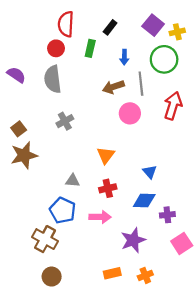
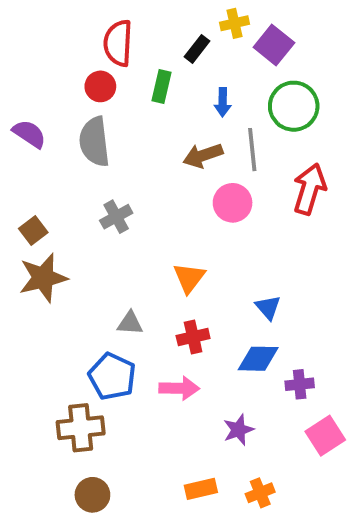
yellow cross: (177, 32) -> (235, 23), moved
brown cross: (45, 239) -> (81, 428), turned -35
purple star: (133, 240) -> (238, 430), size x0.7

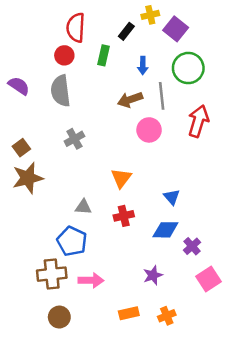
purple cross: (300, 384) -> (192, 246), turned -36
pink arrow: (179, 388) -> (91, 280), moved

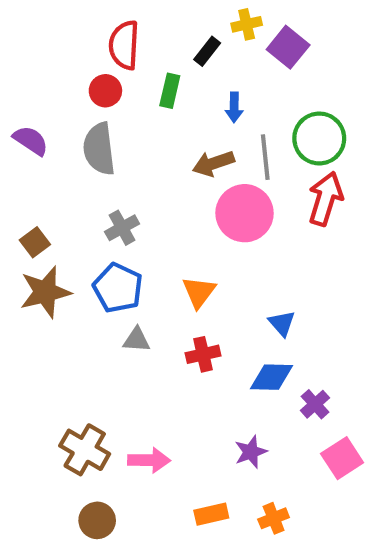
green circle: (188, 68) -> (319, 138), moved
pink circle: (149, 130) -> (245, 213), size x1.4
blue pentagon: (72, 241) -> (118, 288), moved
brown cross: (52, 274) -> (85, 450), turned 36

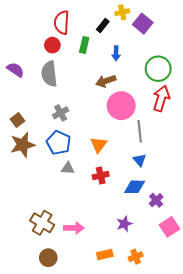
gray line: (265, 157) -> (140, 131), moved

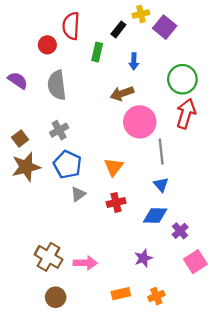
red circle: (52, 45) -> (47, 45), moved
gray cross: (61, 113) -> (59, 130), moved
gray triangle: (68, 168) -> (78, 194), turned -40

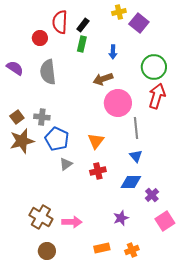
black rectangle: (118, 29) -> (83, 25), moved
gray cross: (59, 130) -> (42, 117), moved, turned 35

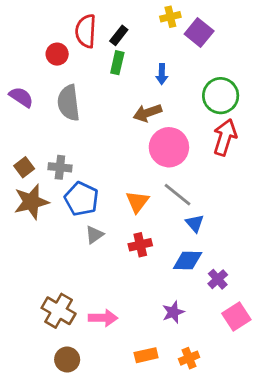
gray line: (136, 128) -> (178, 195), moved, turned -45

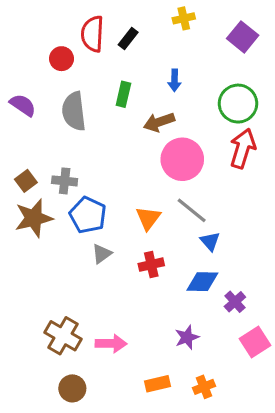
purple square: (199, 33) -> (243, 37), moved
green rectangle: (117, 63) -> (123, 94), moved

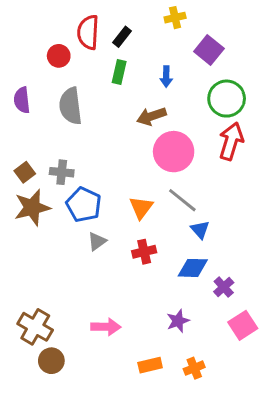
purple square: (243, 37) -> (209, 50), moved
green rectangle: (123, 94) -> (119, 72), moved
purple semicircle: (23, 105) -> (22, 100), turned -130
brown cross: (63, 336) -> (35, 327), moved
brown circle: (72, 388) -> (51, 361), moved

